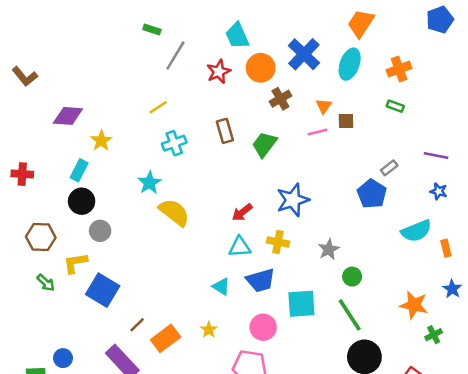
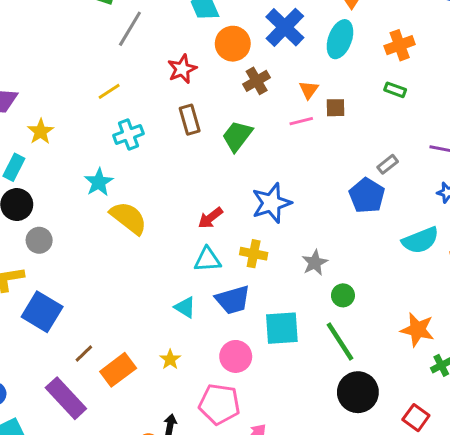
red star: (219, 71) -> (182, 69), moved

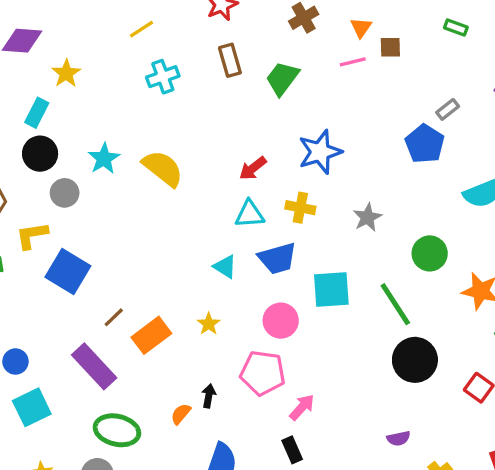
cyan star: (99, 182) -> (104, 158), moved
green circle: (343, 295) -> (430, 253), moved, size x1.4

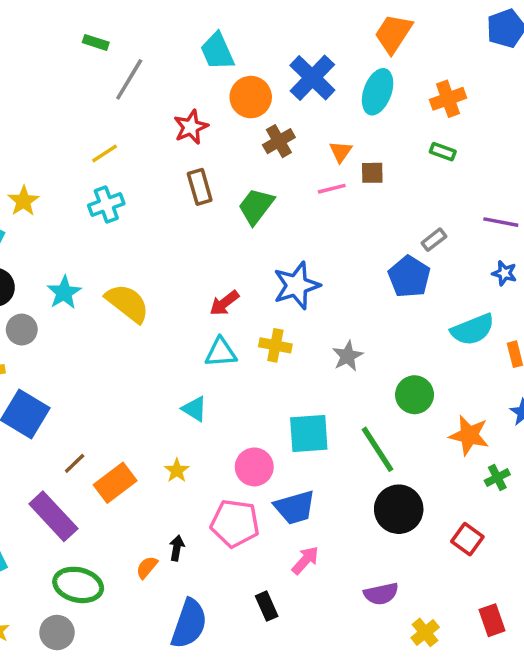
cyan cross: (163, 77) -> (106, 204), moved
blue trapezoid: (277, 258) -> (295, 507), moved
pink arrow: (302, 407) -> (305, 560), moved
purple semicircle: (399, 438) -> (381, 594), size x1.4

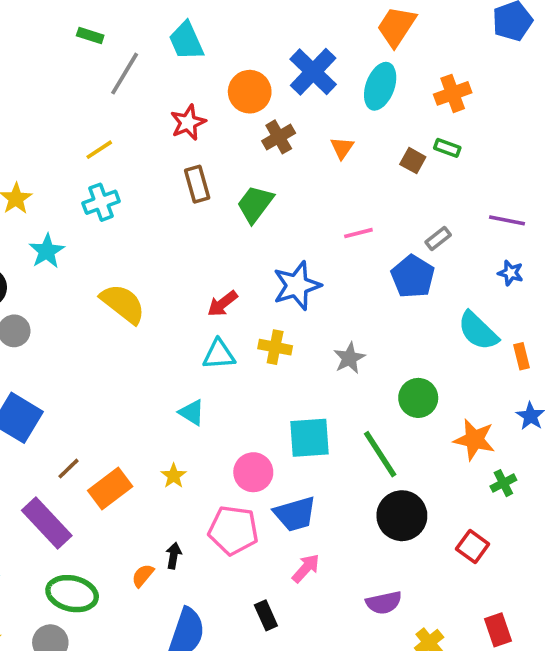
cyan trapezoid: (217, 51) -> (186, 41), moved
brown square: (372, 173) -> (413, 161), moved, turned 30
pink line: (332, 189) -> (358, 233), moved
cyan star: (64, 293) -> (47, 251), moved
cyan semicircle: (473, 330) -> (478, 331), turned 66

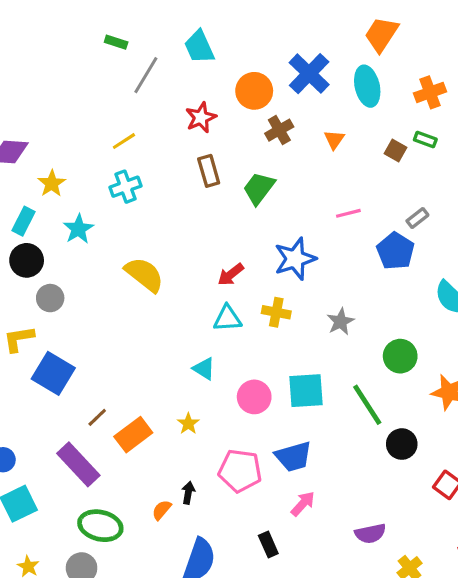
cyan ellipse: (380, 86) -> (367, 86), turned -33
pink circle: (253, 472) -> (254, 397), moved
black circle: (402, 516) -> (402, 444), moved, size x0.7

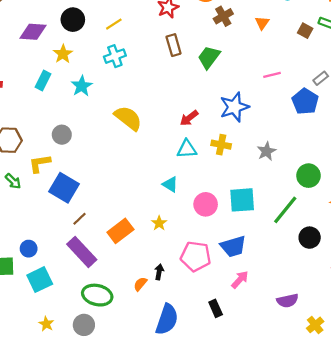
black circle: (27, 260) -> (73, 20), moved
green line: (367, 405) -> (285, 210), turned 72
brown line: (97, 417) -> (79, 219), moved

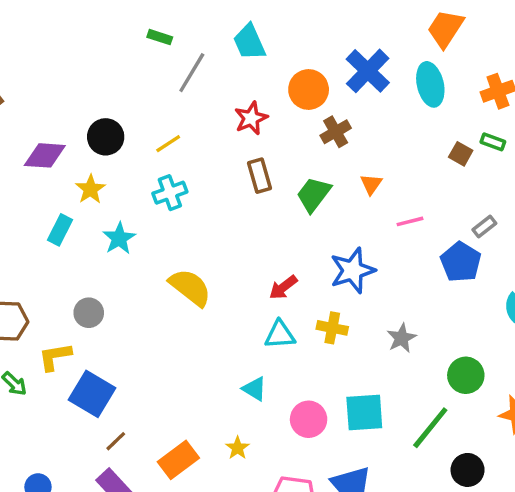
orange triangle: (262, 23) -> (371, 184), moved

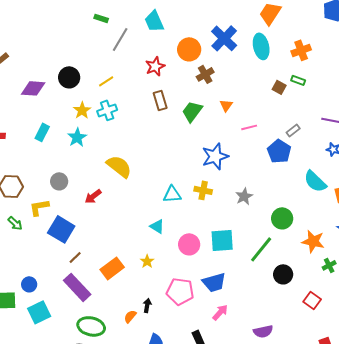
yellow star: (90, 189) -> (82, 110), moved
red arrow: (283, 287) -> (93, 196), moved

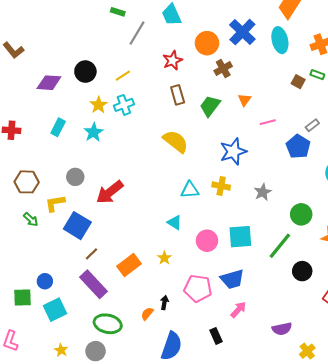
yellow semicircle: (119, 166) -> (176, 141), moved
red arrow: (93, 196) -> (110, 192), size x1.6

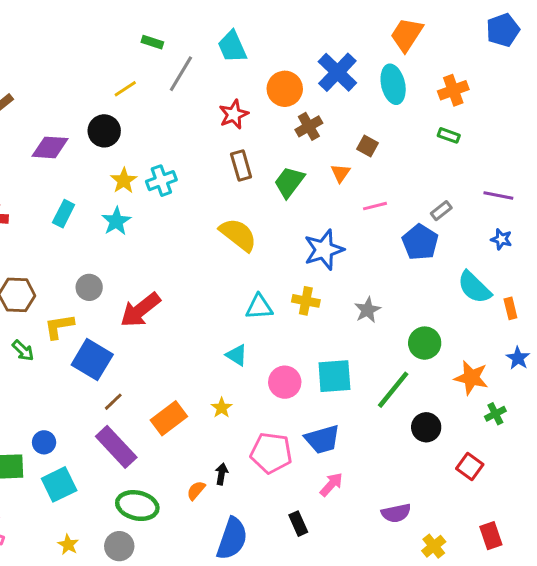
yellow line: (123, 76) -> (125, 89), moved
brown square: (298, 82) -> (367, 146), moved

